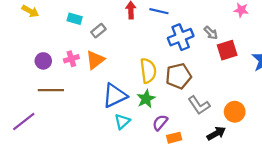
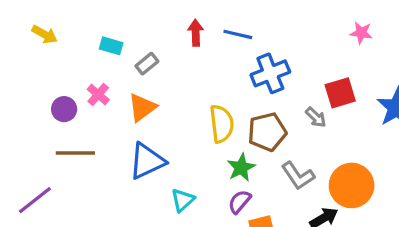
gray arrow: (211, 33) -> (316, 117), moved
pink cross: (71, 59) -> (98, 94), moved, turned -32
blue triangle: (115, 96) -> (147, 161), moved
green star: (146, 99) -> (241, 168), moved
orange circle: (235, 112) -> (352, 185), size x1.4

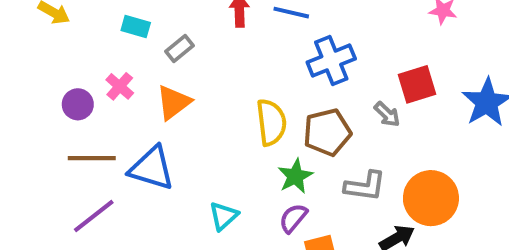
blue triangle: (147, 161) -> (152, 168), moved, turned 42
gray L-shape: (298, 176) -> (365, 186), turned -48
purple line: (35, 200) -> (94, 216), moved

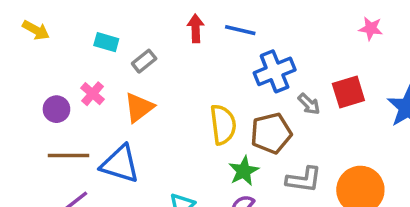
gray arrow: (387, 114) -> (309, 104), moved

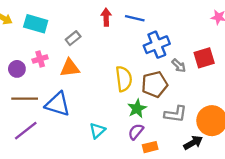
cyan rectangle: (106, 42) -> (36, 24), moved, size x1.5
pink cross: (93, 94) -> (40, 59), turned 32
orange triangle: (139, 107) -> (70, 68), turned 30

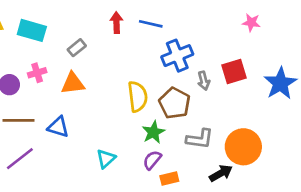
gray arrow: (179, 66) -> (204, 81), turned 32
brown pentagon: (155, 84) -> (175, 103), turned -30
blue triangle: (58, 104) -> (58, 127), size x0.7

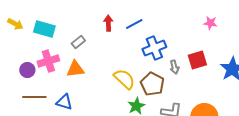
blue line: (151, 24) -> (134, 24), turned -42
pink cross: (37, 73) -> (48, 61), size x1.5
yellow semicircle: (138, 97) -> (124, 79), turned -40

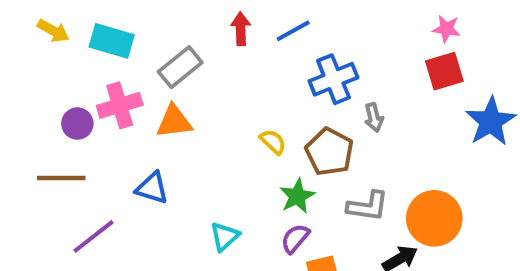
gray rectangle: (78, 42) -> (180, 67), size x1.5
red square: (197, 60) -> (444, 71), moved
yellow semicircle: (124, 79) -> (273, 142), size x0.6
brown line: (34, 97) -> (61, 178), moved

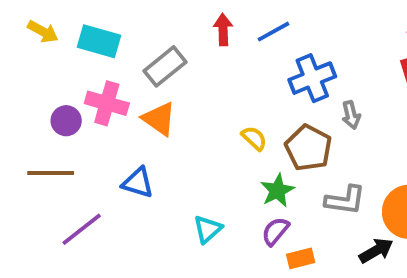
pink cross: (120, 105) -> (107, 103), turned 33
orange triangle: (174, 122) -> (159, 119), turned 42

